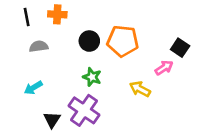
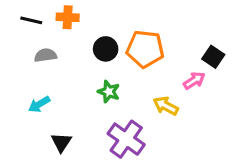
black line: (27, 17) -> (31, 20), turned -66
purple cross: (84, 110) -> (126, 139), moved

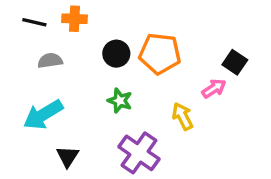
cyan arrow: (39, 104) -> (43, 115), size x1.6
yellow arrow: (166, 106) -> (183, 116), turned 35

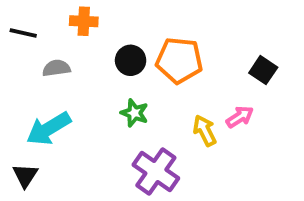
black line: (34, 22) -> (23, 33), moved
pink arrow: (214, 88) -> (240, 117), moved
black triangle: (68, 156) -> (25, 175), moved

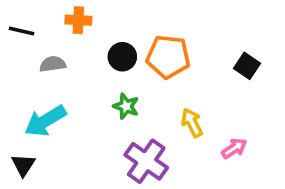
pink arrow: (240, 117) -> (234, 148), moved

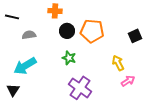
orange cross: (78, 20) -> (55, 11), moved
black square: (247, 66) -> (135, 36), turned 32
yellow arrow: (192, 123) -> (118, 63), moved

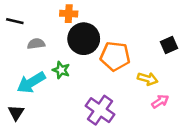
black circle: (67, 31) -> (84, 39), size x1.6
orange pentagon: (92, 31) -> (115, 56), moved
green star: (69, 58) -> (61, 70), moved
yellow arrow: (118, 63) -> (148, 79), turned 133

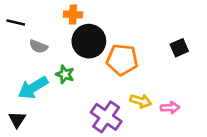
gray semicircle: (36, 44) -> (38, 46), turned -150
yellow arrow: (148, 79) -> (141, 101), moved
pink arrow: (160, 101) -> (170, 108), turned 30

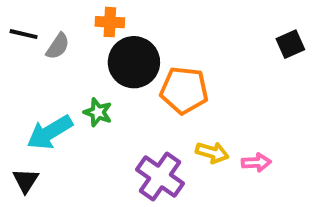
gray semicircle: (38, 46) -> (58, 46), moved, turned -78
black square: (179, 48) -> (290, 44), moved

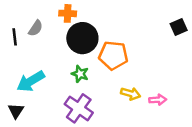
black line: (24, 34) -> (15, 37), moved, turned 70
green star: (98, 112) -> (80, 74), moved
purple cross: (160, 177) -> (79, 108), moved

